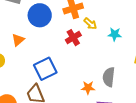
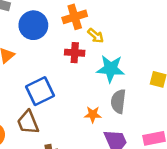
cyan star: (115, 34) -> (111, 69), moved, size x1.6
red cross: (73, 38) -> (75, 53), turned 35

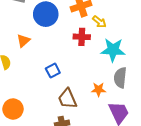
blue square: (40, 91) -> (53, 71), size x0.6
brown trapezoid: (28, 122) -> (67, 99), moved

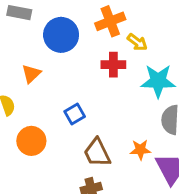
orange star: (99, 89) -> (140, 150), moved
orange circle: (13, 109) -> (31, 141), moved

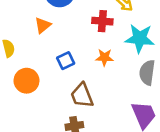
orange triangle: (31, 74) -> (43, 25), moved
orange star: (140, 150) -> (105, 57), moved

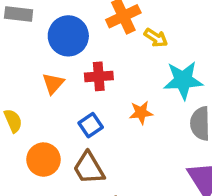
red cross: (102, 21) -> (99, 76), moved
brown trapezoid: (82, 96) -> (89, 168), moved

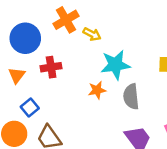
orange star: (141, 113) -> (97, 90), moved
blue square: (91, 125) -> (30, 108), moved

